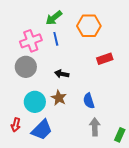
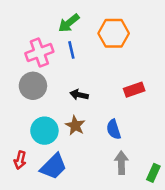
red rectangle: (105, 59) -> (134, 90), moved

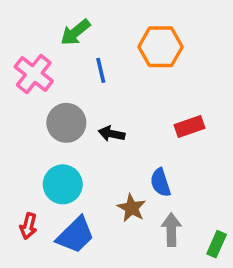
green arrow: (69, 23) -> (75, 32), moved
pink cross: (39, 53) -> (34, 74), moved, turned -32
gray circle: (33, 86) -> (66, 123), moved
brown star: (75, 126) -> (132, 208), moved

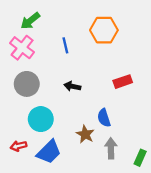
green arrow: (75, 32) -> (30, 21), moved
gray circle: (66, 123) -> (27, 84), moved
red arrow: (28, 226) -> (19, 146), turned 63

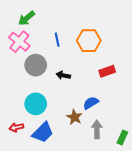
orange hexagon: (104, 30) -> (89, 41), moved
gray circle: (27, 84) -> (36, 65), moved
blue semicircle: (104, 118) -> (91, 103), turned 77

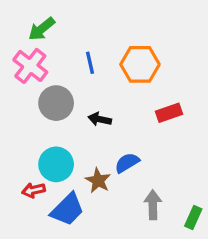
blue semicircle: (91, 103) -> (127, 163), moved
brown star: (74, 117) -> (98, 180), moved
red arrow: (16, 127) -> (34, 190), moved

